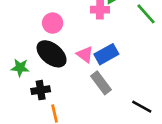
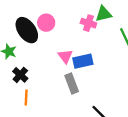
black ellipse: (52, 54) -> (27, 30), moved
black cross: (41, 90) -> (20, 75), turned 35

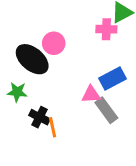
pink triangle: (65, 56) -> (91, 94), moved, turned -42
orange line: (26, 97) -> (53, 127), moved

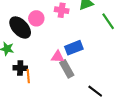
pink cross: (106, 29) -> (62, 10), moved
black cross: (39, 117) -> (20, 68), turned -32

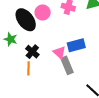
pink triangle: (58, 57) -> (59, 53), turned 32
black cross: (20, 68) -> (32, 52), moved, turned 32

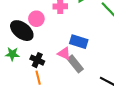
blue rectangle: (76, 45) -> (79, 42), turned 48

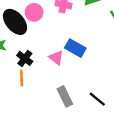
gray rectangle: (75, 64) -> (65, 96), moved

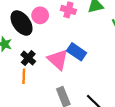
pink triangle: (56, 58) -> (58, 59), size x1.5

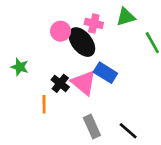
black ellipse: (22, 23) -> (82, 42), moved
black cross: (28, 58) -> (60, 83), moved

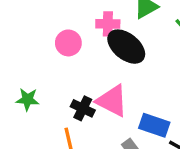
black ellipse: (82, 42) -> (126, 47), moved
blue rectangle: (105, 73) -> (154, 125), moved

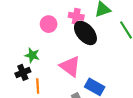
green star: (27, 99) -> (32, 55), moved
black cross: (83, 108) -> (23, 72), moved, turned 32

